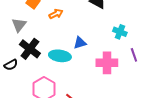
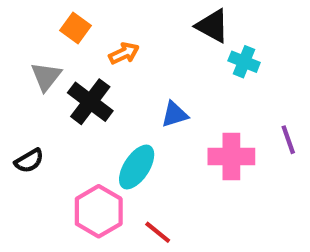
cyan cross: (120, 32) -> (244, 62), moved
black cross: (30, 49) -> (90, 102), moved
cyan ellipse: (60, 56) -> (137, 167), moved, turned -65

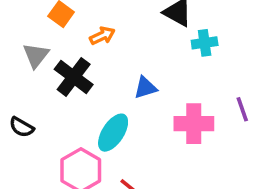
cyan cross: (244, 62) -> (205, 43), turned -30
black semicircle: (29, 161) -> (22, 127), turned 60

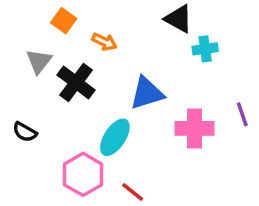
orange arrow: (102, 36) -> (104, 42), turned 50
blue triangle: (145, 88) -> (147, 93), size x1.5

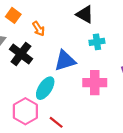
orange arrow: (104, 42) -> (39, 29), turned 32
cyan cross: (205, 49) -> (97, 42), moved

